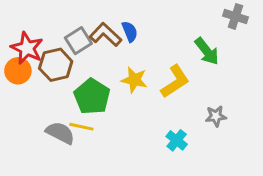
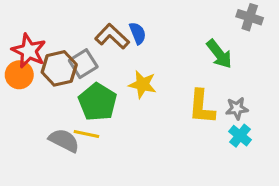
gray square: (78, 41) -> (83, 64), moved
yellow L-shape: (175, 81) -> (202, 107), moved, turned 128
gray star: (216, 116) -> (237, 108), moved
cyan cross: (177, 140) -> (240, 136), moved

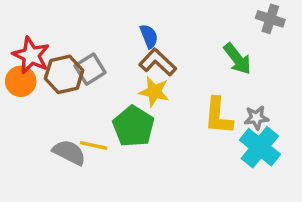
brown L-shape: (112, 36) -> (158, 62), moved
green pentagon: (98, 102) -> (133, 126), moved
cyan cross: (240, 136) -> (260, 147), size x1.6

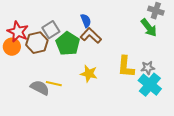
green arrow: (237, 59) -> (149, 28), moved
gray square: (90, 69) -> (51, 30), moved
yellow star: (154, 92) -> (89, 74), moved
green pentagon: (133, 126) -> (68, 44), moved

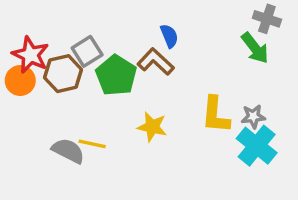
blue semicircle: (86, 21) -> (169, 36), moved

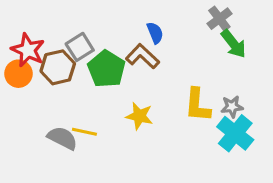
gray cross: (267, 19) -> (219, 19), moved, turned 35

